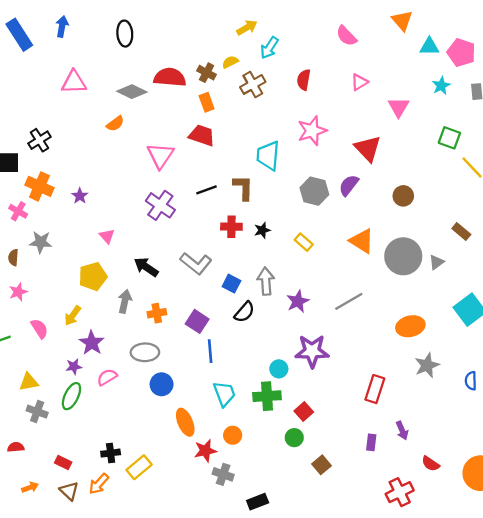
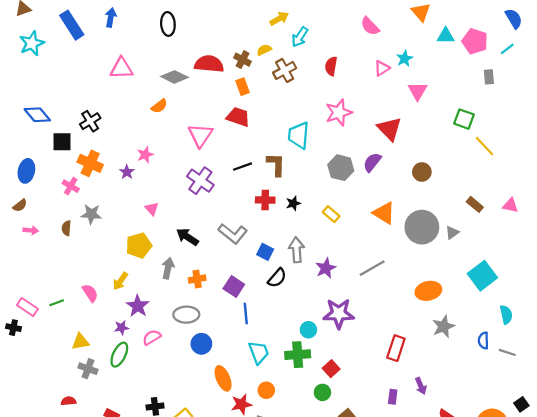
cyan star: (441, 86) -> (405, 59), moved
pink star: (18, 292) -> (145, 155), moved

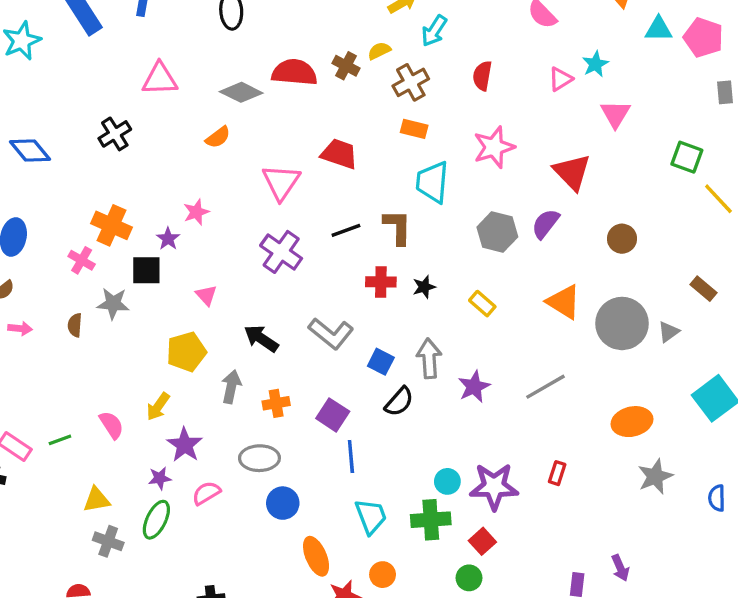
orange rectangle: (243, 87) -> (414, 129), moved, turned -56
black cross: (90, 121) -> (115, 134), moved
black square: (62, 142) -> (146, 270), moved
purple star: (339, 314) -> (494, 486), moved
red rectangle: (396, 348) -> (557, 473), moved, size x0.6

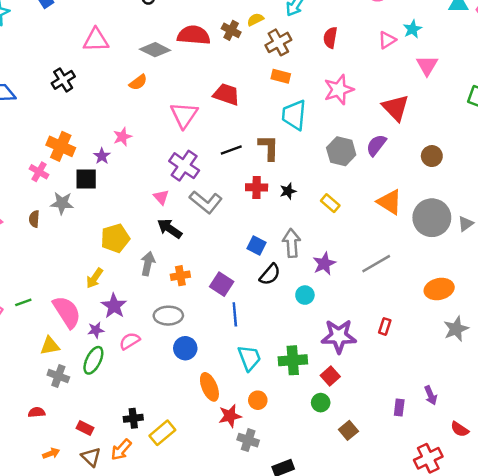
pink triangle: (206, 295) -> (161, 197), moved
gray L-shape: (331, 333) -> (206, 202), moved
pink semicircle: (111, 425) -> (67, 312), moved, size x1.6
cyan circle: (447, 481) -> (305, 295), moved

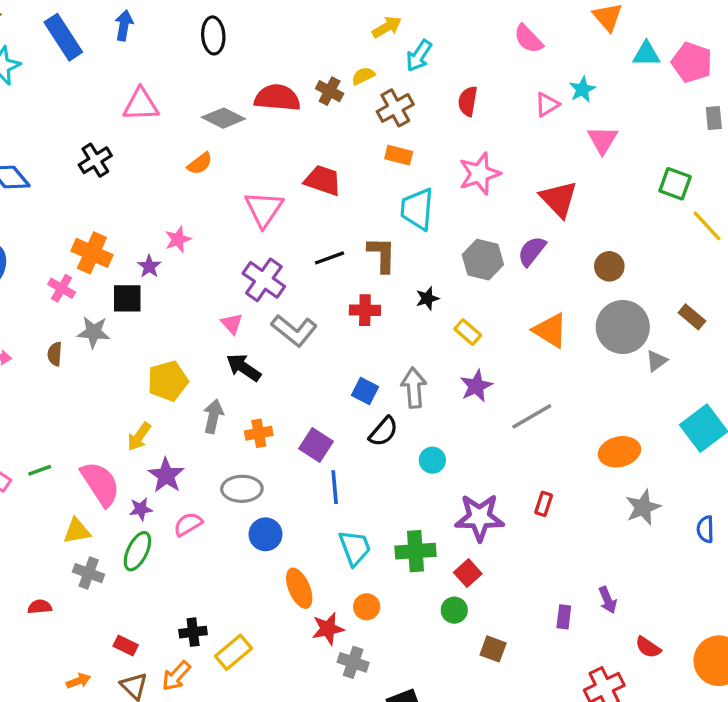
black star: (288, 191) -> (427, 298), moved
gray circle: (432, 218) -> (623, 327), moved
purple star: (324, 264) -> (476, 386), moved
red semicircle: (37, 412) -> (40, 607), moved
brown square: (348, 430) -> (493, 649), turned -30

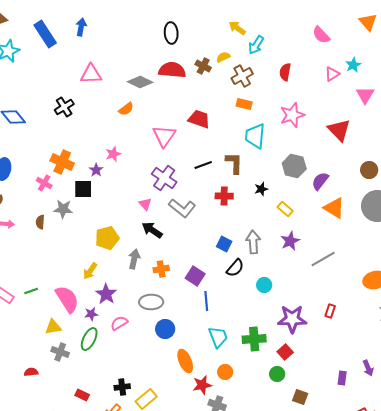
yellow arrow: (387, 27) -> (237, 28), turned -114
black ellipse: (213, 35) -> (171, 33), moved
purple semicircle: (532, 251) -> (320, 181), moved

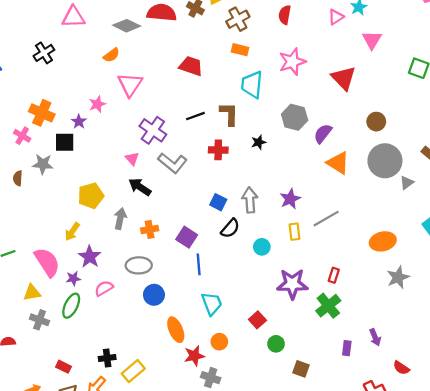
pink triangle: (164, 136) -> (130, 85), moved
yellow rectangle: (285, 209) -> (295, 232), moved, turned 42
green cross: (254, 339) -> (328, 306), moved, turned -35
red square: (285, 352) -> (257, 320), moved

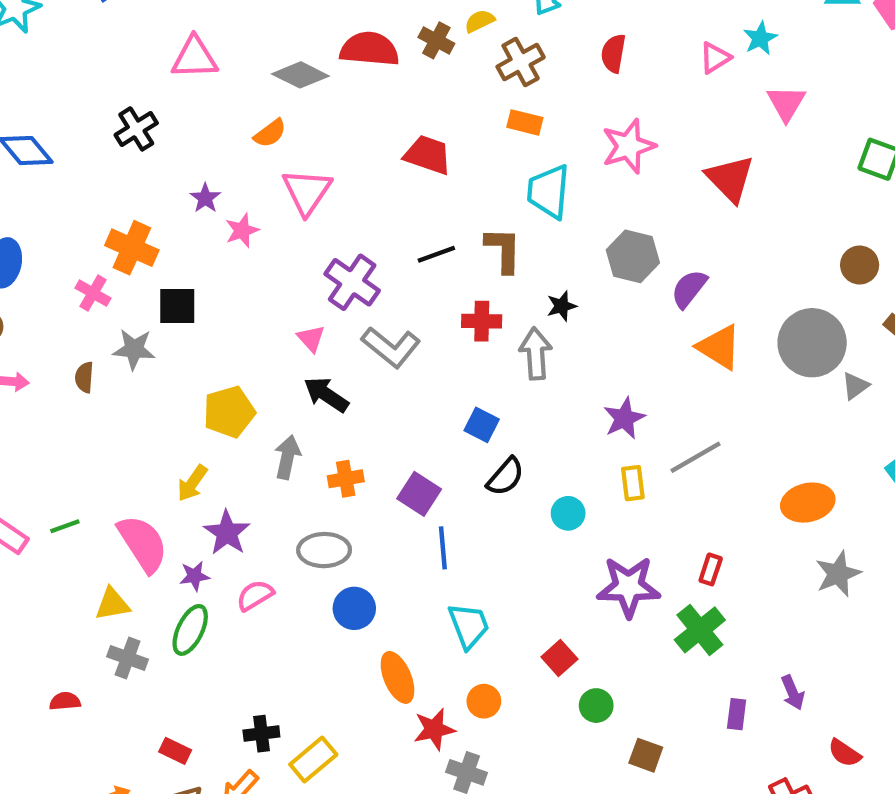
purple star: (79, 122) -> (205, 198), moved
brown circle: (376, 122) -> (860, 265), moved
gray arrow: (250, 200) -> (536, 354), moved

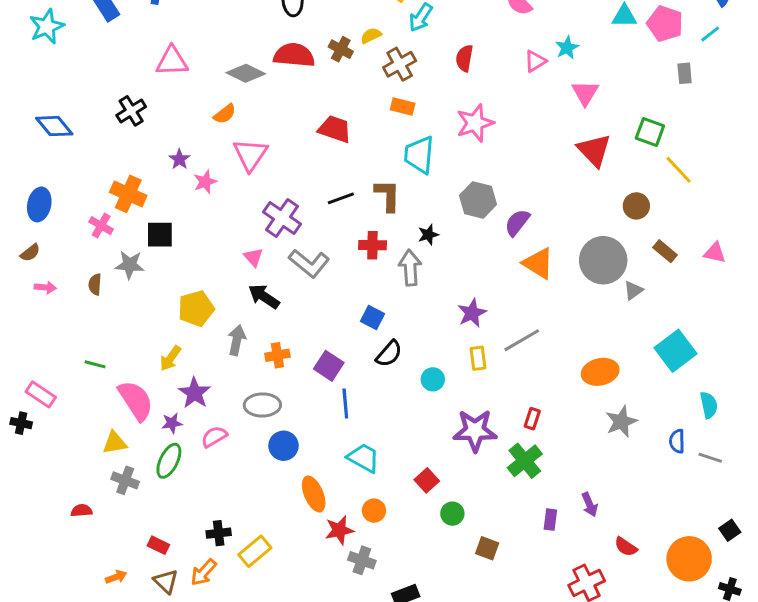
red triangle: (730, 179) -> (594, 150), moved
green line: (65, 526) -> (95, 364), moved, turned 35
cyan trapezoid: (469, 626) -> (363, 458), turned -40

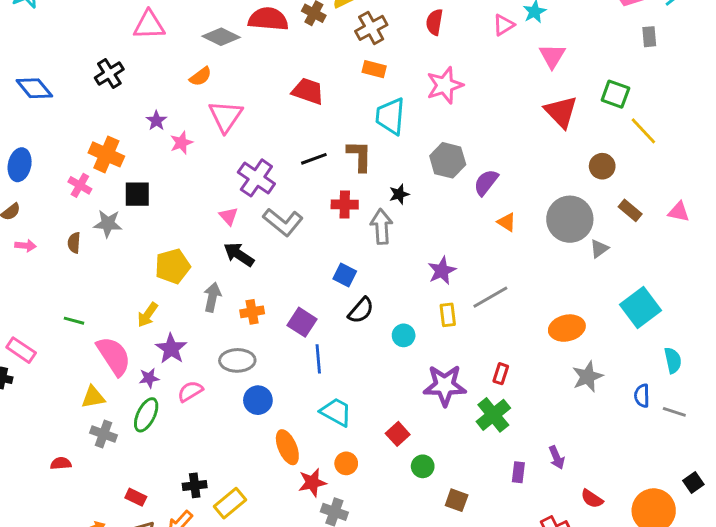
orange triangle: (538, 263) -> (507, 222), size x0.6

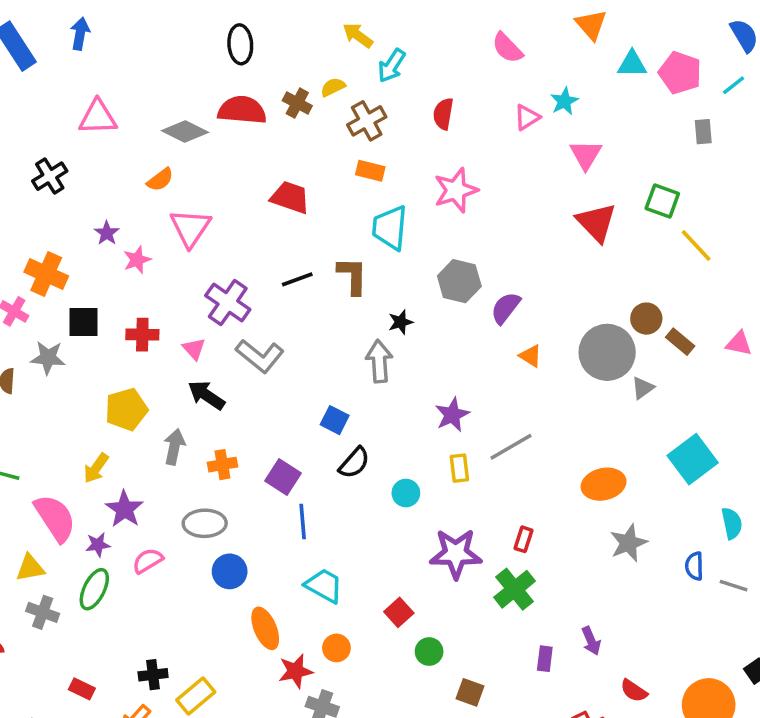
brown circle: (602, 166) -> (646, 319), moved
red cross: (345, 204) -> (142, 335), moved

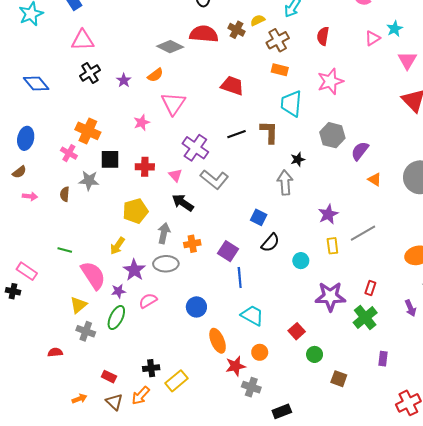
pink triangle: (98, 117) -> (83, 40), moved
purple star: (107, 233) -> (124, 80), moved
gray ellipse: (205, 523) -> (166, 264), moved
yellow triangle: (30, 568) -> (78, 305), turned -30
purple arrow: (591, 641) -> (410, 308), moved

